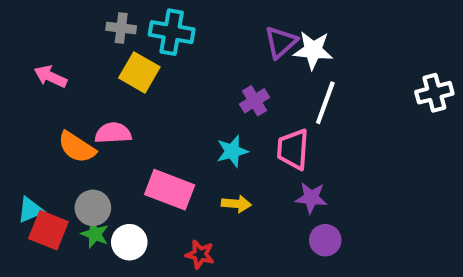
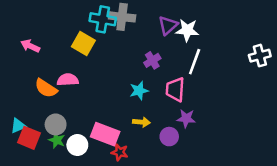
gray cross: (121, 28) -> (122, 17), moved, size x1.5
pink rectangle: (170, 190) -> (105, 134), moved
purple circle: (325, 240) -> (169, 137), moved

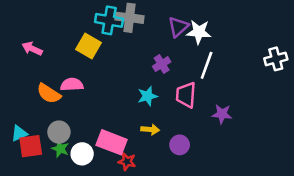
purple star: (186, 118) -> (222, 114), moved
red square: (29, 138) -> (31, 146), turned -30

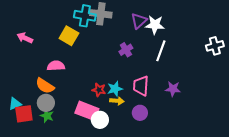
orange semicircle: (49, 94) -> (45, 86), moved
pink trapezoid: (186, 95) -> (141, 86), moved
cyan star: (148, 96) -> (115, 89), moved
white circle: (82, 154) -> (100, 120), moved
red star: (127, 162) -> (99, 90), moved

